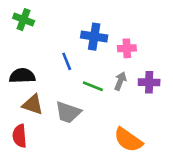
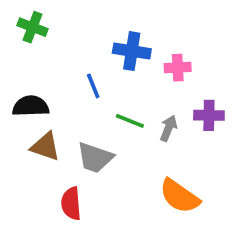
gray arrow: (120, 81) -> (169, 128), moved
red semicircle: (20, 136) -> (71, 204), moved

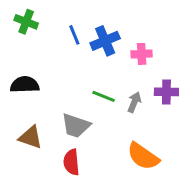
blue cross: (132, 51) -> (105, 41), turned -32
blue line: (93, 86) -> (74, 35), moved
brown triangle: (45, 147) -> (30, 137), moved
red semicircle: (71, 204) -> (71, 162), moved

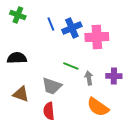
pink cross: (142, 54) -> (97, 37), size x1.6
purple cross: (166, 92) -> (114, 76), moved
gray arrow: (134, 102) -> (89, 78), moved, turned -32

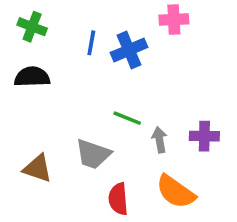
blue line: (51, 24) -> (91, 43), turned 32
pink cross: (97, 37) -> (174, 19), moved, size x0.7
black semicircle: (17, 58) -> (32, 77), moved
red semicircle: (49, 111) -> (118, 199), moved

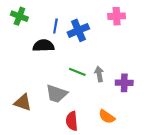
pink cross: (174, 19) -> (117, 16), moved
black semicircle: (32, 77) -> (43, 46), moved
gray arrow: (160, 140) -> (99, 74), moved
orange semicircle: (176, 192) -> (107, 117), size x0.7

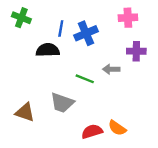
gray arrow: (99, 74) -> (111, 69), moved, turned -80
purple cross: (124, 83) -> (136, 51), moved
red semicircle: (72, 121) -> (92, 131), moved, turned 78

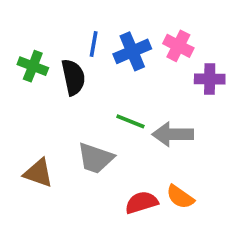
green cross: (21, 18) -> (33, 66), moved
pink cross: (128, 18) -> (178, 46), moved, turned 30
black semicircle: (48, 50) -> (73, 77), turned 80
gray arrow: (111, 69) -> (173, 134), moved, size x1.5

